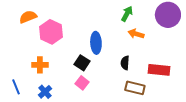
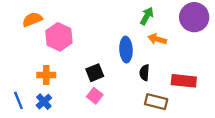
blue ellipse: (96, 43) -> (126, 50), moved
black square: (82, 63) -> (95, 73), turned 35
blue cross: (45, 92) -> (44, 102), moved

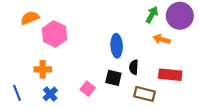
green arrow: (147, 16) -> (152, 15), moved
orange arrow: (157, 39) -> (162, 39), moved
black square: (95, 73) -> (113, 78), moved, turned 35
blue cross: (44, 102) -> (50, 94), moved

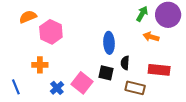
pink square: (88, 89) -> (82, 83), size x1.5
blue cross: (50, 94) -> (57, 88), moved

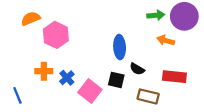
green arrow: (142, 14) -> (156, 15), turned 56
black semicircle: (125, 63) -> (137, 69), turned -64
blue cross: (57, 88) -> (67, 78), moved

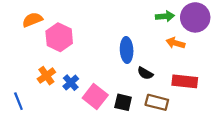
orange cross: (44, 71) -> (46, 76), turned -35
black square: (116, 80) -> (123, 102), moved

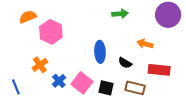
green arrow: (165, 16) -> (120, 14), moved
orange arrow: (175, 43) -> (145, 44), moved
blue ellipse: (127, 50) -> (100, 52), moved
blue cross: (71, 83) -> (59, 81), moved

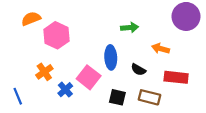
green arrow: (120, 14) -> (130, 28), moved
pink square: (82, 83) -> (89, 77), moved

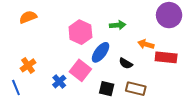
pink hexagon: (56, 35) -> (80, 32), moved
blue ellipse: (111, 57) -> (101, 52), turned 40
orange cross: (44, 72) -> (28, 65), moved
red rectangle: (176, 77) -> (166, 57), moved

